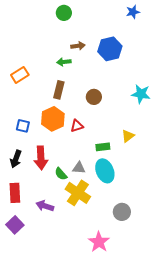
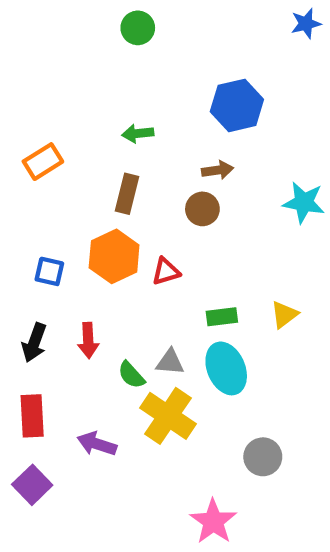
blue star: (133, 12) -> (306, 24), moved
brown arrow: (78, 46) -> (218, 170), moved
yellow triangle: (128, 136) -> (284, 315), moved
red arrow: (41, 158) -> (88, 340), size x0.7

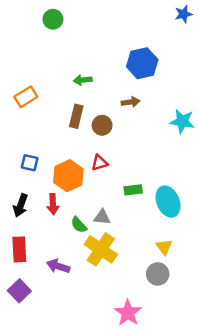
green circle: (138, 28) -> (53, 19), moved
brown circle: (202, 209) -> (102, 125), moved
orange hexagon: (114, 256) -> (68, 176), moved
yellow triangle: (284, 315) -> (164, 247), moved, turned -30
cyan ellipse: (226, 368) -> (168, 202), moved

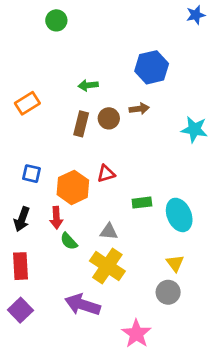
brown circle: (102, 125) -> (109, 118), moved
green semicircle: (79, 225) -> (69, 241), moved
purple arrow: (58, 266) -> (83, 305), moved, size x1.4

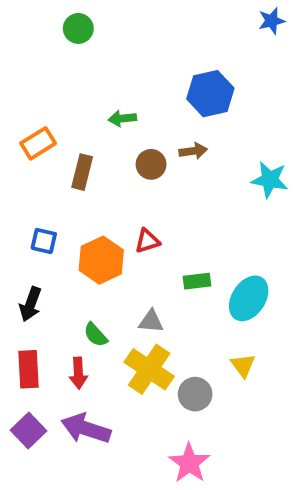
brown rectangle: (81, 124) -> (82, 172), moved
cyan ellipse: (179, 215) -> (249, 298), turned 56
red arrow: (56, 218) -> (78, 373), moved
gray circle: (168, 292) -> (195, 394), moved
purple arrow: (83, 305) -> (86, 429), moved

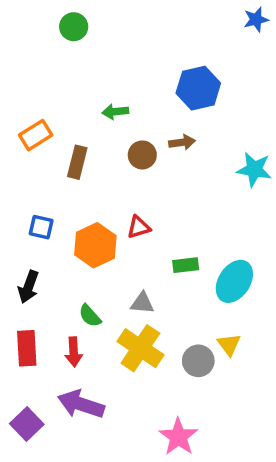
gray circle: (195, 394) -> (198, 361), moved
purple square: (29, 430) -> (27, 424), moved

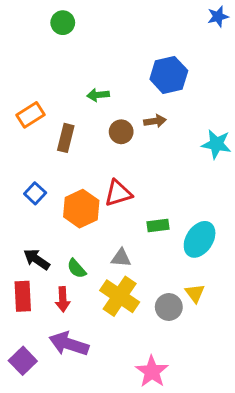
blue square: (41, 227) -> (35, 193), turned 30
red triangle: (139, 227) -> (118, 193), size x1.4
black arrow: (29, 287) -> (37, 259), moved, turned 104

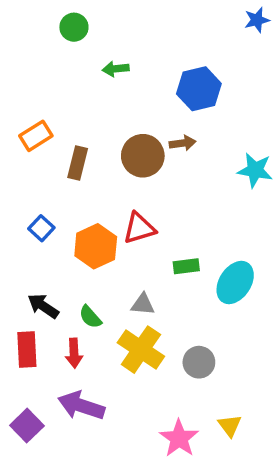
green arrow: (98, 95) -> (116, 69), moved
brown circle: (121, 132) -> (143, 156), size x1.5
yellow triangle: (195, 293) -> (230, 426), moved

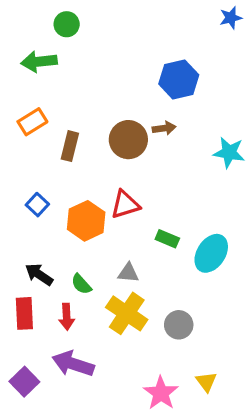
green arrow: (116, 69) -> (39, 62), moved, size x1.5
green rectangle: (186, 266) -> (167, 239), turned 30

